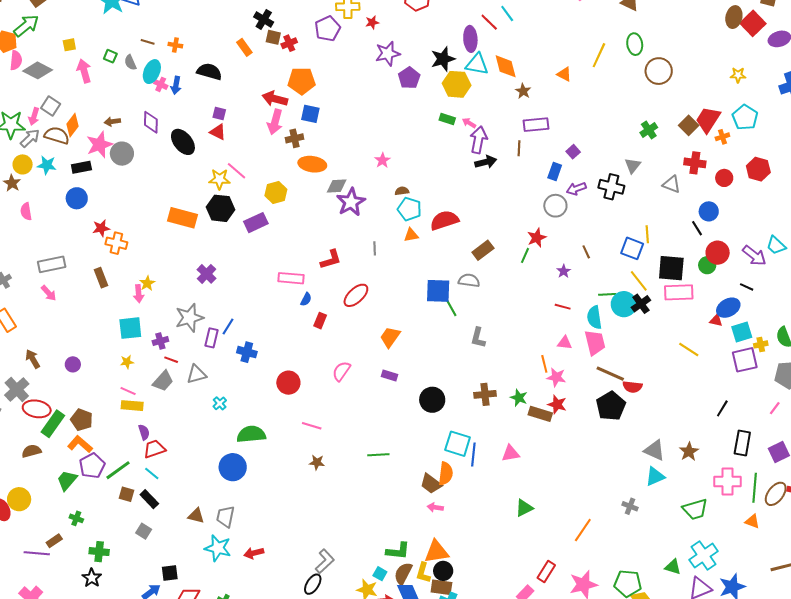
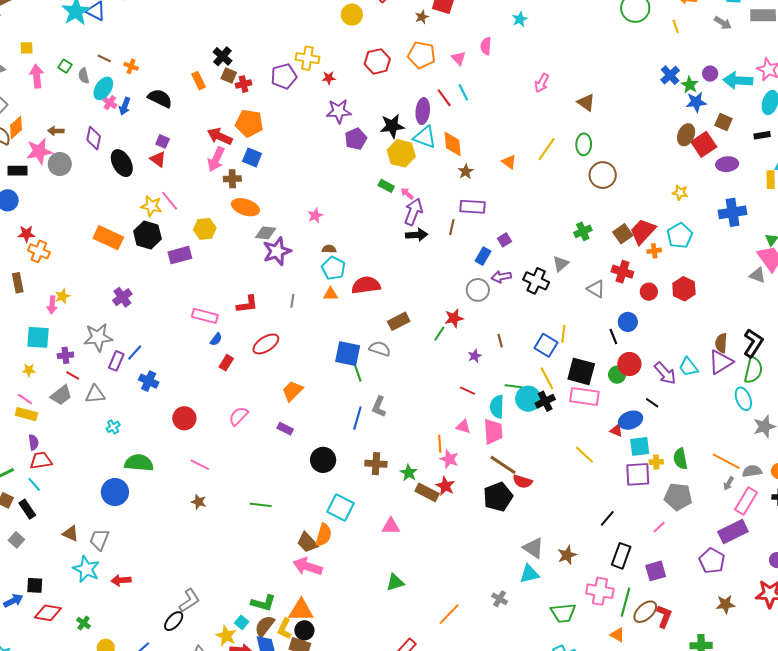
blue line: (473, 455) -> (357, 418), moved
pink arrow: (435, 507) -> (308, 566), size x1.8

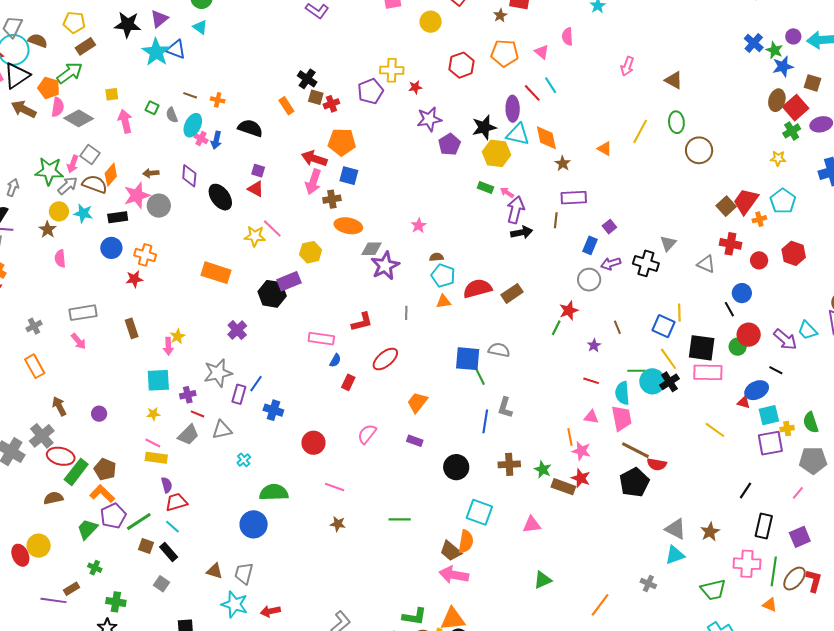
green cross: (583, 231) -> (792, 131), moved
black hexagon: (147, 235) -> (272, 294), moved
orange cross: (39, 251) -> (145, 255), moved
brown rectangle: (399, 321) -> (512, 293), moved

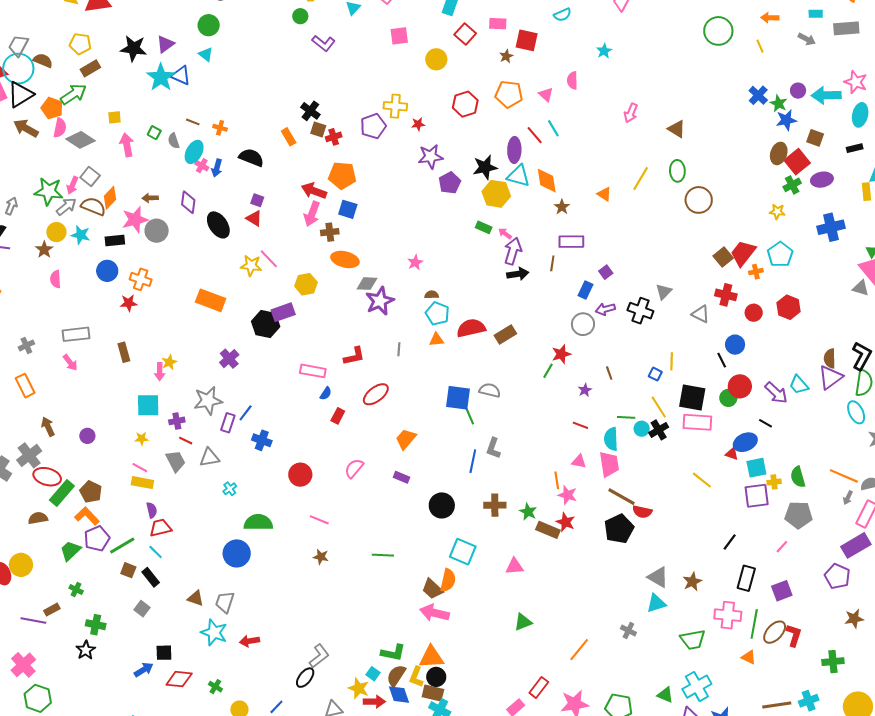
blue square: (664, 326) -> (655, 374), size x0.6
cyan circle: (652, 381) -> (642, 429), size x0.6
gray trapezoid: (188, 435) -> (176, 461), turned -75

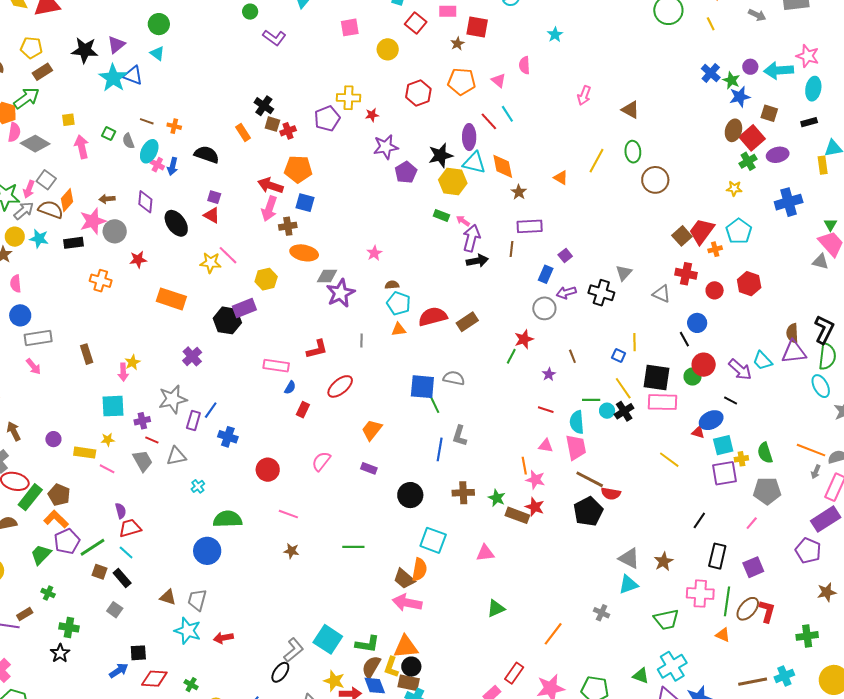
blue circle: (107, 271) -> (20, 315), moved
red star: (129, 303) -> (138, 260), moved
purple triangle: (831, 377) -> (794, 352), turned 32
yellow rectangle: (142, 483) -> (85, 453), moved
cyan square: (373, 674) -> (328, 639), moved, size x2.0

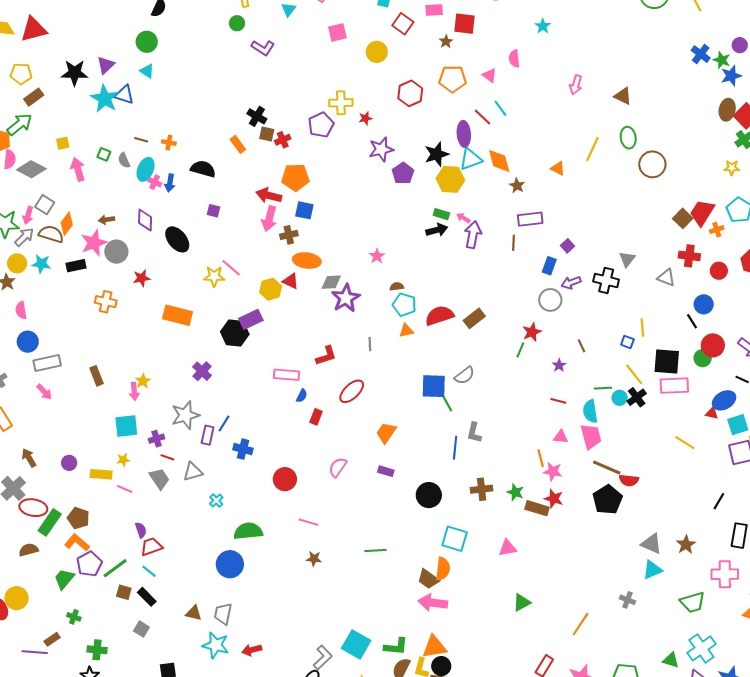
cyan triangle: (474, 163) -> (471, 159), turned -30
red triangle: (212, 215) -> (291, 281), moved
black arrow: (477, 261) -> (437, 230), moved
gray semicircle: (454, 378) -> (465, 375), turned 135

